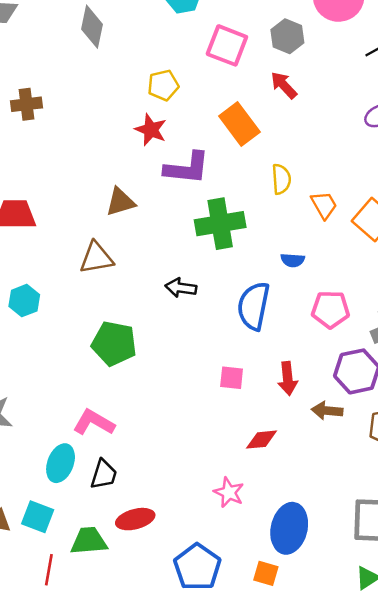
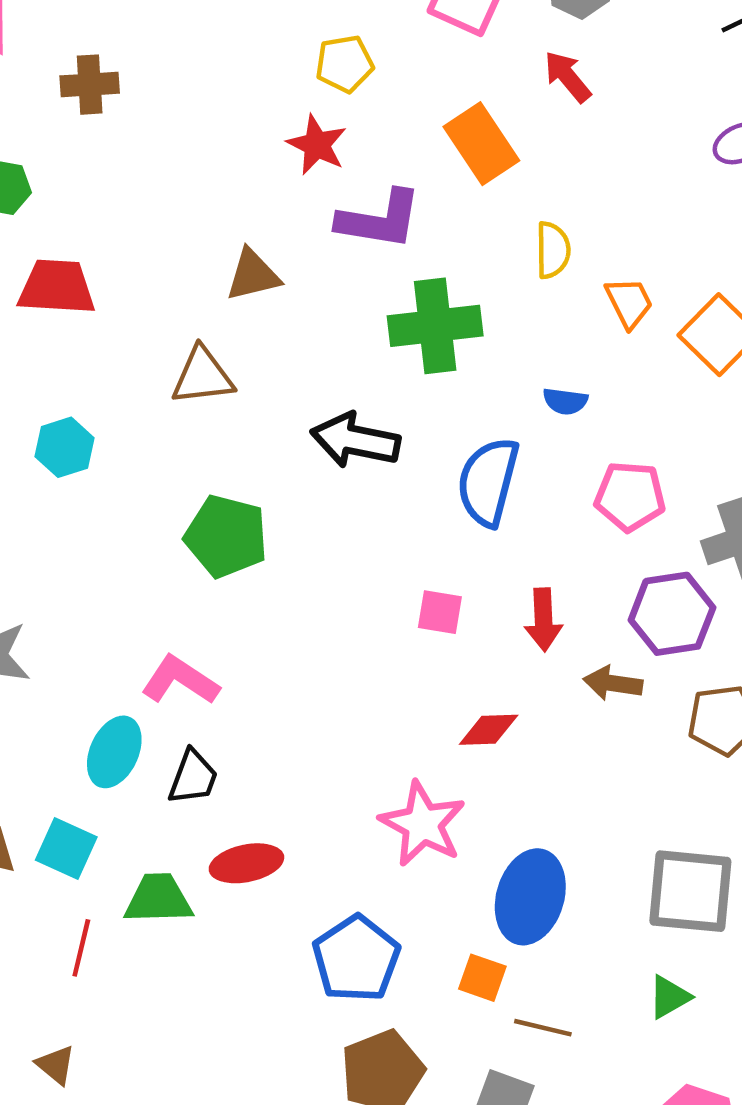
black arrow: (181, 288) -> (355, 440), size x1.5
pink star: (229, 492) -> (423, 824), size x1.5

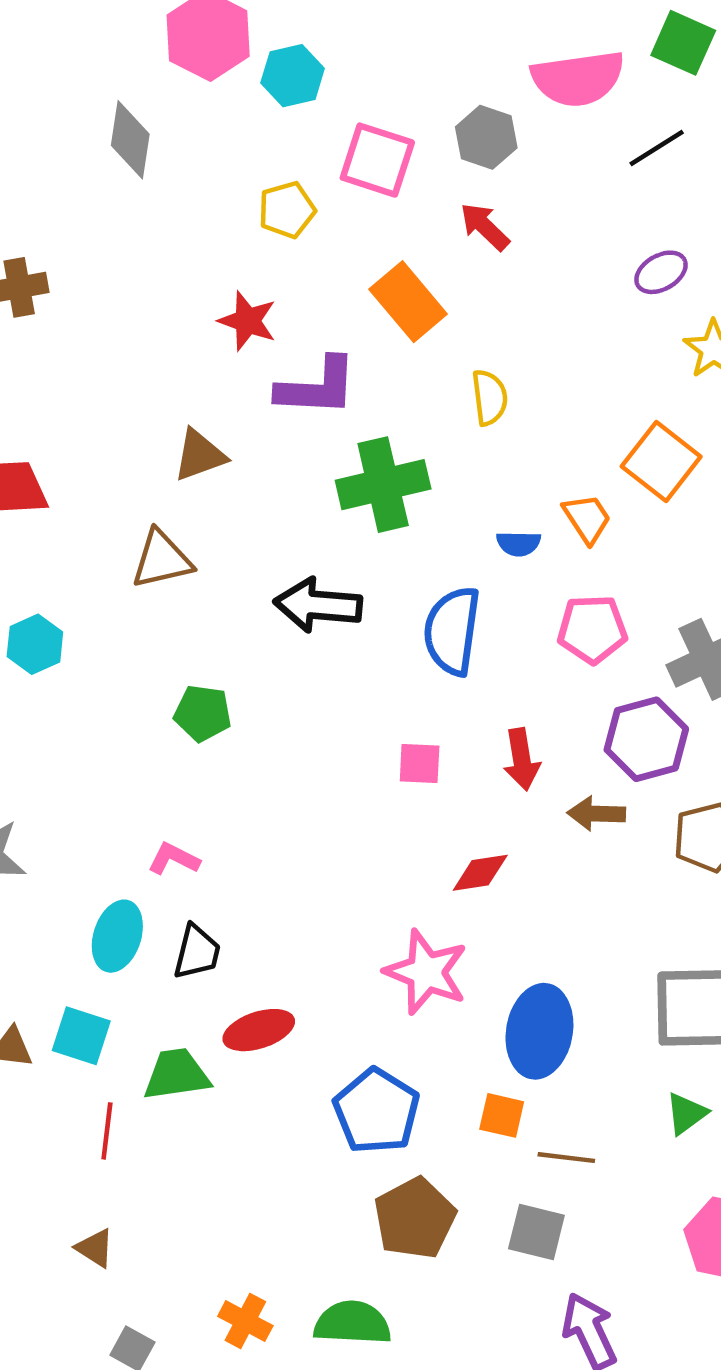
yellow pentagon: (344, 64) -> (287, 210), moved
orange trapezoid: (629, 302) -> (587, 518), moved
green pentagon: (226, 536) -> (203, 713), size x0.7
pink L-shape: (180, 680) -> (174, 859), size x0.7

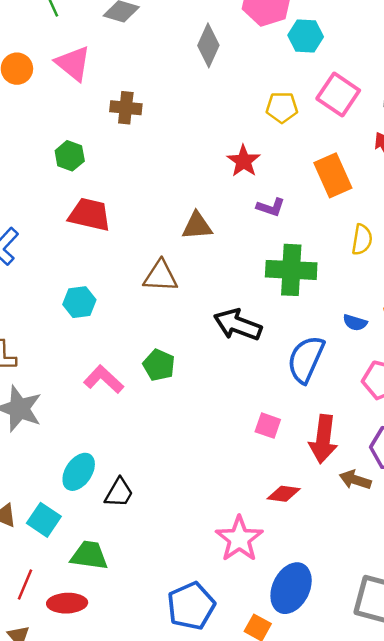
purple L-shape: (317, 387) -> (271, 207), size x0.6
red arrow: (522, 759) -> (323, 439), size x1.4
pink L-shape: (174, 859) -> (104, 379), moved, size x1.4
red ellipse: (259, 1030) -> (67, 603), moved
red line: (107, 1131) -> (25, 584), moved

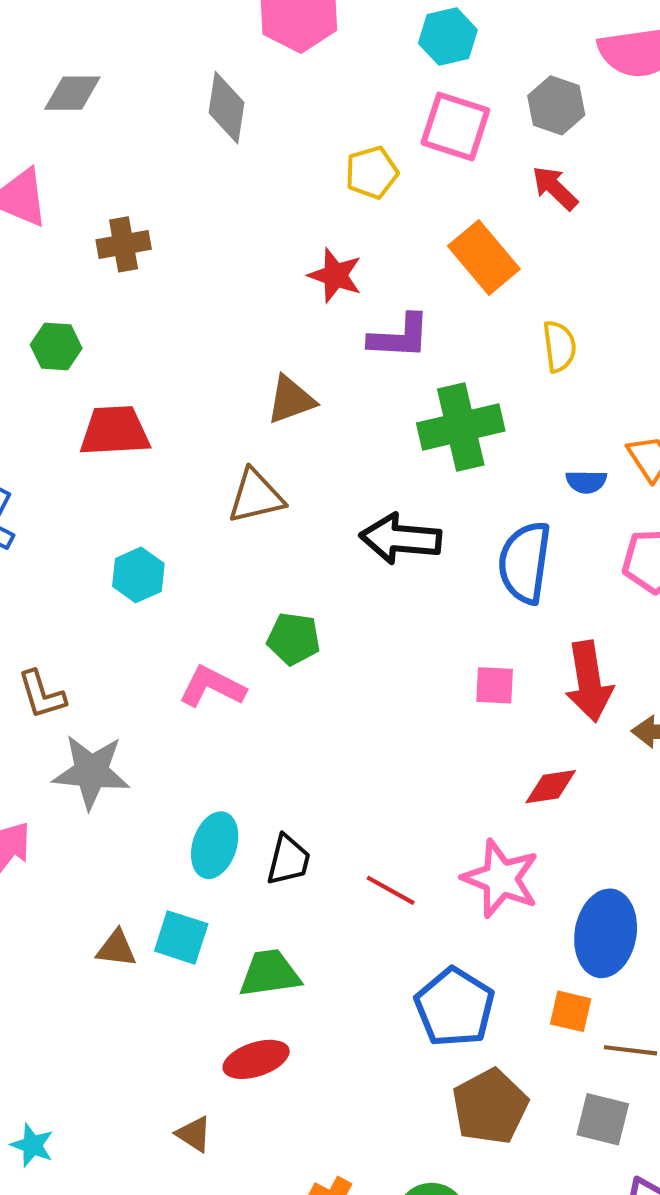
cyan hexagon: (306, 36) -> (448, 37), moved
purple L-shape: (271, 207) -> (400, 337), size x1.4
red line: (25, 584) -> (391, 890), moved, turned -68

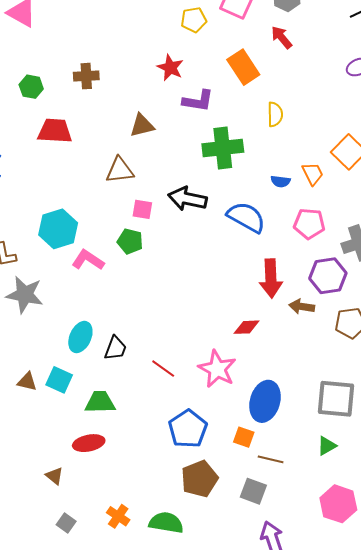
brown cross: (124, 244) -> (86, 76), moved
blue semicircle: (525, 563) -> (246, 217), turned 105
cyan hexagon: (138, 575) -> (58, 229), moved, size x1.5
pink square: (495, 685) -> (142, 209), moved

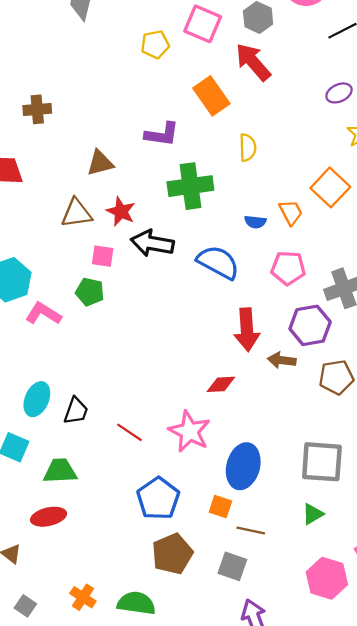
red arrow: (282, 37) -> (253, 62), size x1.5
red star: (170, 68) -> (121, 211), moved

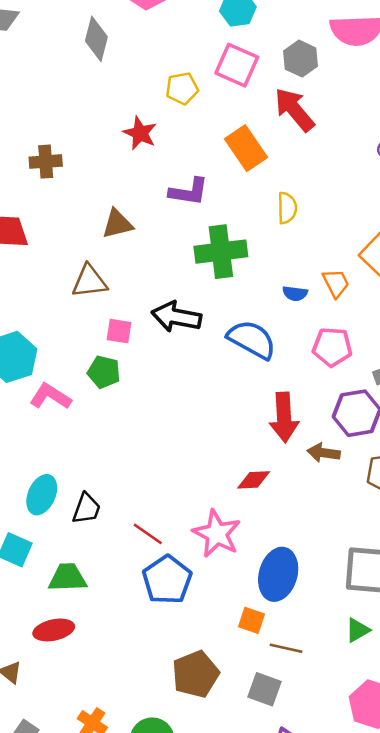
red star: (121, 211) -> (140, 133), moved
blue pentagon: (158, 499) -> (167, 580), moved

